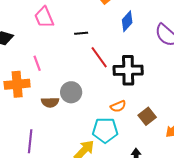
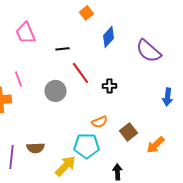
black cross: (128, 70) -> (110, 86), size x0.5
gray circle: (71, 92) -> (56, 91), moved
brown semicircle: (50, 102) -> (36, 148), moved

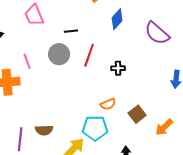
red line: (80, 73) -> (89, 55), turned 55
gray circle: (56, 91) -> (59, 54), moved

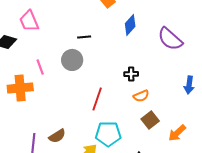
pink trapezoid: (34, 15) -> (29, 21), moved
red line: (89, 55) -> (97, 99), moved
orange semicircle: (108, 104) -> (141, 96), moved
brown semicircle: (44, 130) -> (57, 136), turned -30

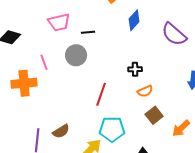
pink trapezoid: (29, 21) -> (59, 22), moved, turned -80

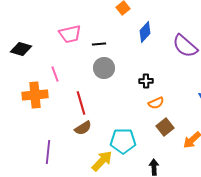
gray circle: (76, 55) -> (104, 68), moved
red line: (101, 94) -> (81, 103), moved, turned -35
brown semicircle: (61, 131) -> (83, 128), moved

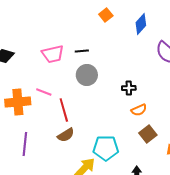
blue diamond: (145, 32) -> (141, 24), moved
pink trapezoid: (70, 34) -> (53, 54), moved
pink line: (55, 74) -> (44, 92), moved, turned -49
purple line: (48, 152) -> (25, 144), moved

